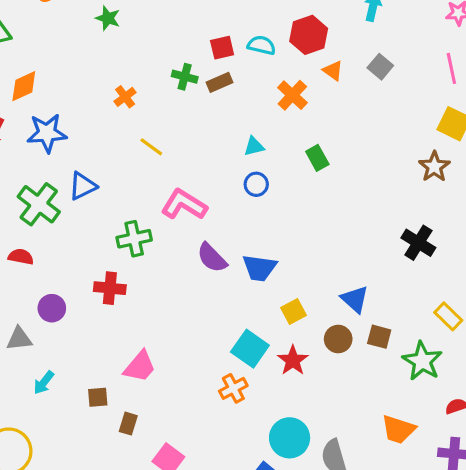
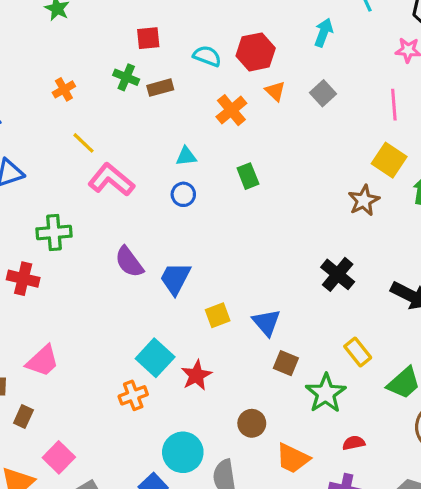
red square: (222, 48) -> (148, 38), moved
pink L-shape: (184, 205) -> (111, 180), moved
blue trapezoid: (259, 268) -> (175, 278), turned 102
yellow square: (293, 311) -> (218, 315), moved
brown circle: (338, 339) -> (252, 423), moved

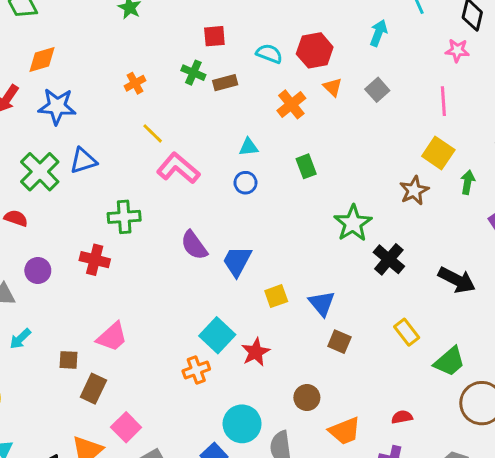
green star: (326, 393) -> (353, 223), moved
brown rectangle: (23, 416) -> (93, 389), size x1.4
orange trapezoid: (293, 458) -> (345, 431), turned -48

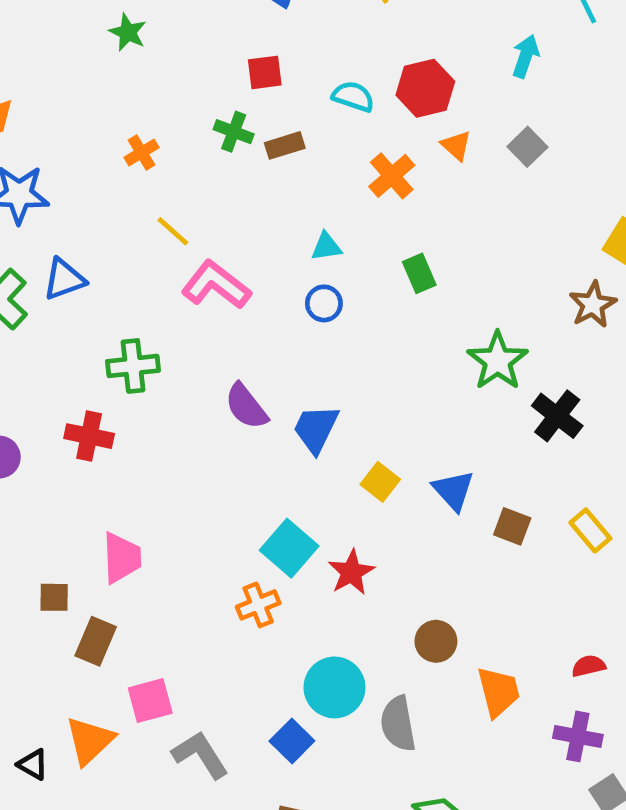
yellow square: (276, 296) -> (380, 482), turned -30
pink trapezoid: (112, 337) -> (122, 558), turned -48
brown square: (339, 342) -> (512, 526), moved
pink square: (126, 427) -> (150, 701), turned 32
orange trapezoid: (345, 431) -> (498, 692), turned -80

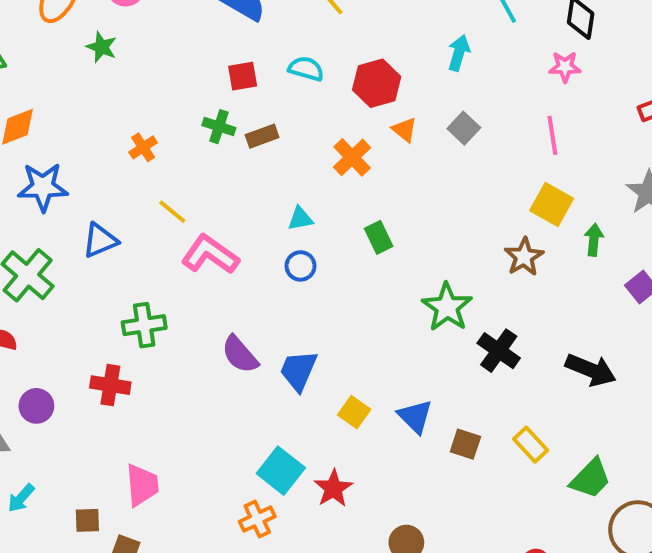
green star: (128, 32) -> (102, 47), moved
cyan semicircle: (353, 96) -> (306, 69), moved
blue triangle: (64, 279) -> (100, 240), moved

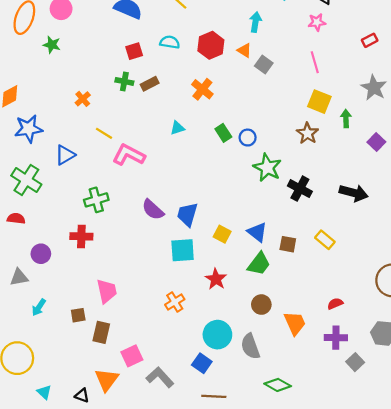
orange triangle: (404, 130) -> (244, 50), moved
blue circle: (300, 266) -> (248, 138), moved
cyan square: (281, 471) -> (183, 250), moved, turned -35
green trapezoid: (591, 479) -> (259, 264), moved

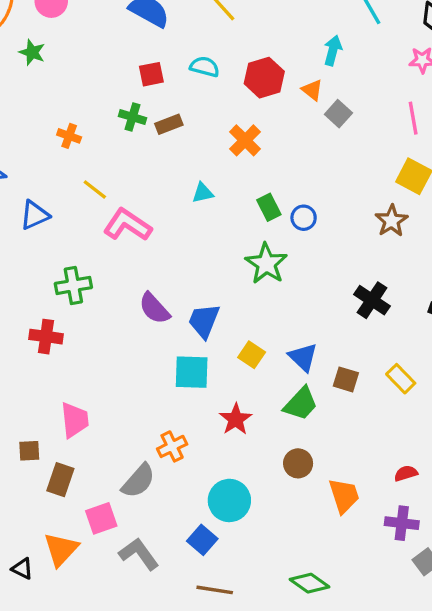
orange cross: (83, 99) -> (69, 136), turned -35
green star: (267, 168) -> (266, 264), moved
gray semicircle: (250, 346) -> (138, 481), moved, turned -125

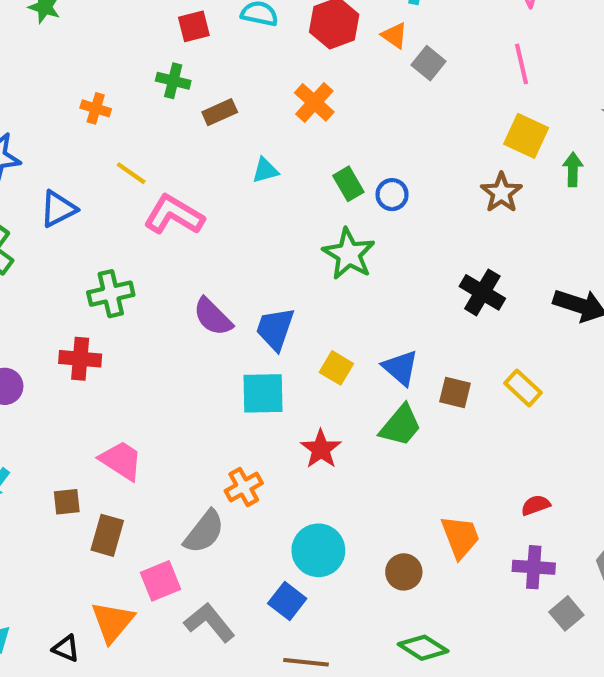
brown rectangle: (169, 124) -> (220, 112), moved
pink trapezoid: (75, 420) -> (121, 461), turned -48
brown circle: (298, 463) -> (404, 572), moved

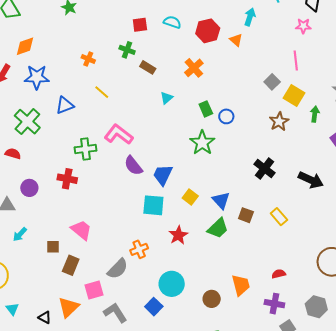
gray square: (429, 63) -> (272, 82), moved
brown rectangle: (220, 112) -> (148, 67), turned 49
cyan triangle: (265, 170) -> (167, 98), turned -32
pink L-shape: (174, 215) -> (119, 134), moved

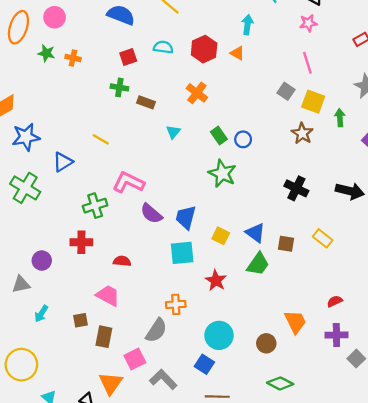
orange cross: (88, 59) -> (73, 58), moved
red semicircle: (13, 154) -> (122, 261), moved
orange cross: (139, 249) -> (176, 304), turned 30

